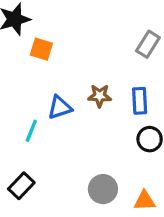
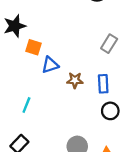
blue triangle: (60, 107) -> (50, 65), moved

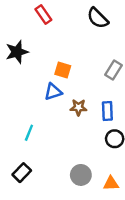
orange square: (34, 47) -> (63, 70), moved

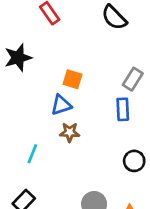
brown star: (78, 107) -> (70, 132), moved
blue rectangle: (107, 111) -> (123, 109), moved

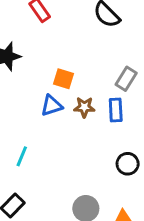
brown star: (70, 132) -> (84, 107), moved

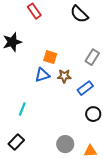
blue rectangle: (116, 110) -> (85, 88), moved, turned 56

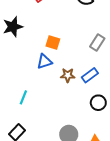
brown star: (64, 76) -> (68, 75), moved

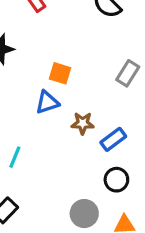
blue rectangle: (90, 75) -> (113, 139), moved
black circle: (98, 103) -> (116, 180), moved

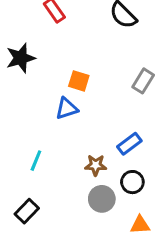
brown star: (83, 123) -> (96, 165), moved
gray circle: (84, 214) -> (102, 199), moved

